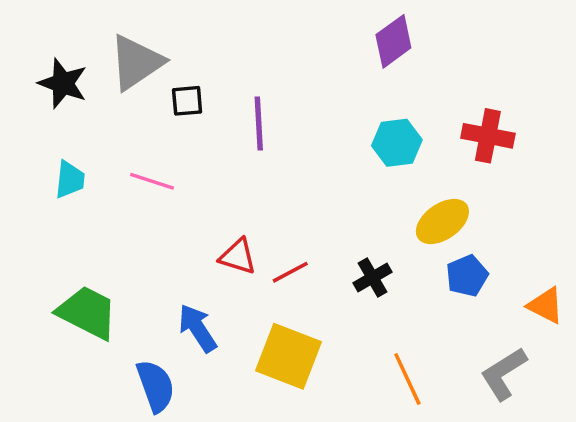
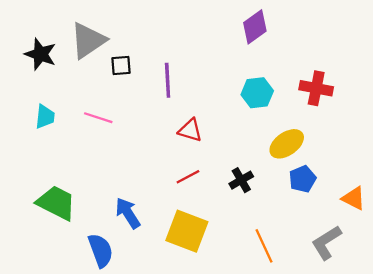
red triangle: (238, 256) -> (190, 130), moved

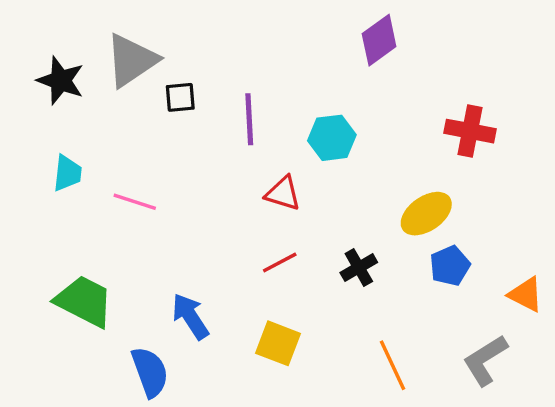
cyan hexagon: (257, 93) -> (332, 138), moved
pink line: (98, 118) -> (135, 202), moved
yellow square: (187, 231) -> (278, 343), size x0.7

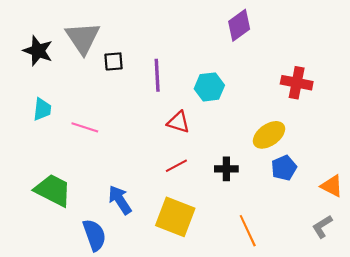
gray triangle: (131, 60) -> (83, 38), turned -30
black cross: (359, 268) -> (226, 169), turned 30
yellow square: (278, 343) -> (175, 217), size x1.4
gray L-shape: (485, 360) -> (322, 226), moved, size x0.7

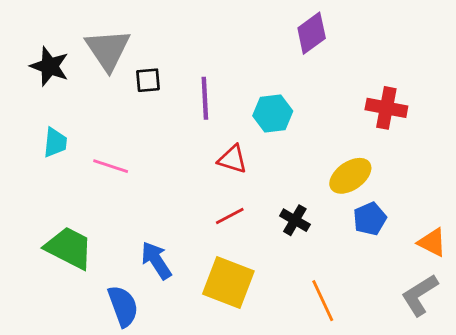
black cross: (226, 169) -> (295, 220), turned 30
gray L-shape: (322, 226) -> (420, 295), size x1.4

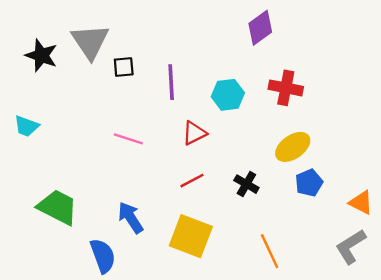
red cross: (386, 108) -> (286, 88), moved
cyan trapezoid: (55, 143) -> (26, 126), moved, turned 104
red triangle: (233, 159) -> (194, 133), turned -44
pink line: (111, 166) -> (128, 139), moved

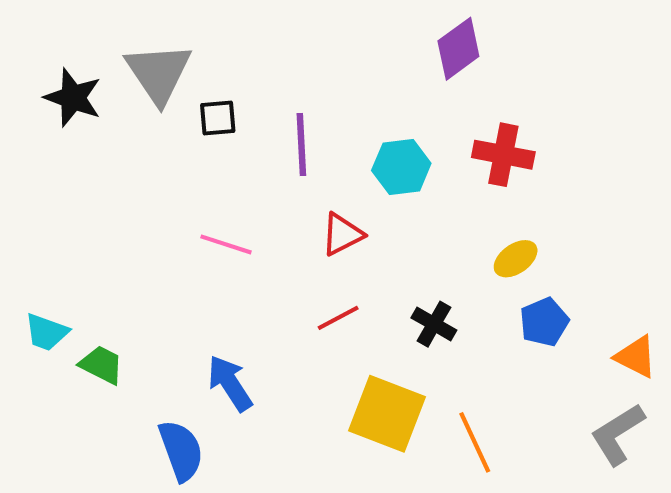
cyan trapezoid: (26, 126) -> (46, 332), moved
yellow ellipse: (293, 147) -> (516, 259), size x0.7
green trapezoid: (58, 207) -> (102, 365), size x0.6
yellow square: (191, 236) -> (387, 414), moved

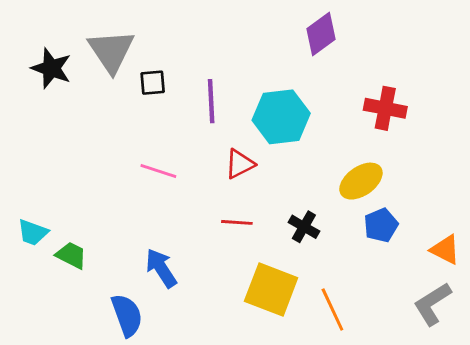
red cross: (503, 155) -> (385, 108), moved
cyan hexagon: (401, 167) -> (281, 117), size x1.4
yellow ellipse: (516, 259) -> (361, 181), size x1.4
red line: (338, 318) -> (237, 222), turned 32

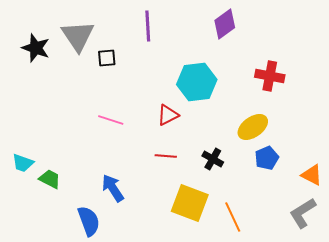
purple line: (211, 101) -> (148, 26), moved

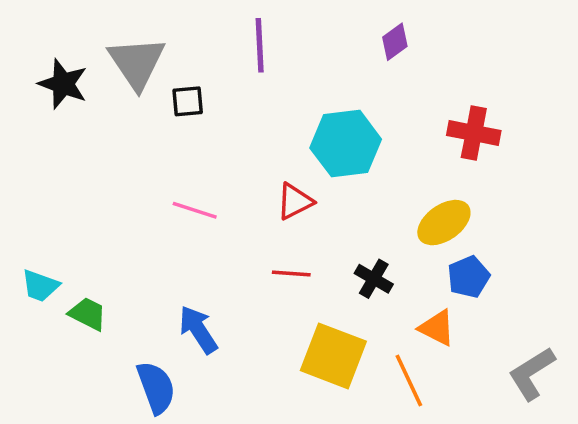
purple diamond: (225, 24) -> (395, 42), size x0.7
orange triangle: (312, 175) -> (437, 328), moved

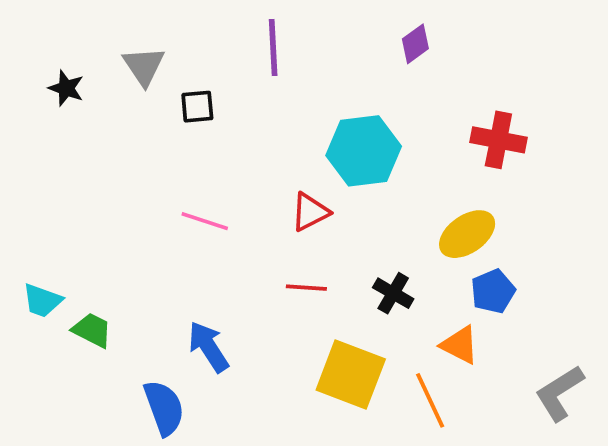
gray triangle: (137, 63) -> (144, 66), size x0.7
black star: (63, 84) -> (66, 88), size x0.7

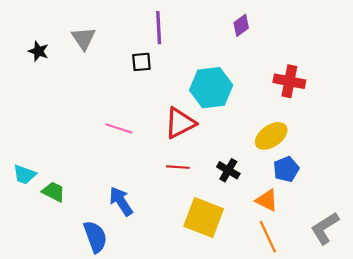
black square: (197, 107) -> (141, 62), moved
red triangle: (310, 212) -> (180, 123), size x1.4
orange line: (430, 400) -> (268, 237), moved

